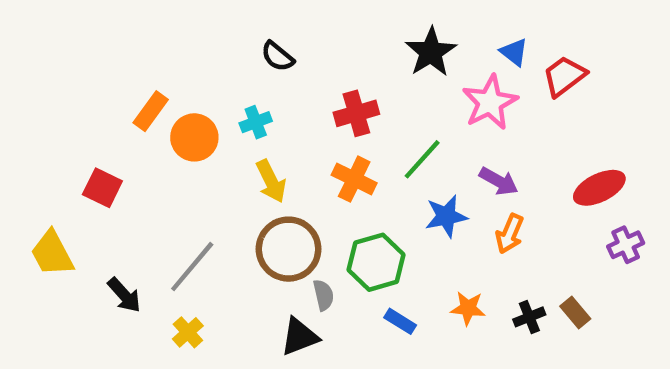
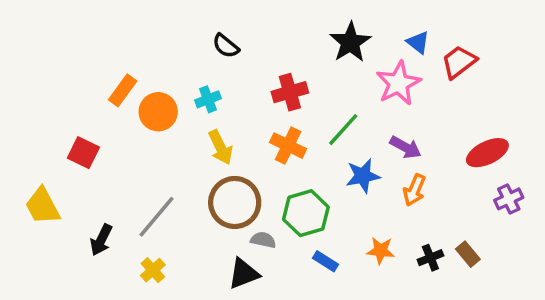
black arrow: (124, 295) -> (101, 240), turned 68
gray semicircle: (324, 295) -> (263, 240), turned -65

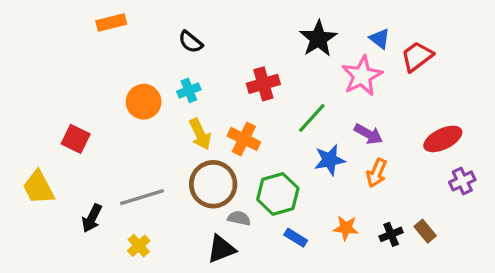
black semicircle: (226, 46) -> (190, 42), moved
orange rectangle: (123, 90) -> (111, 22), moved, turned 40
orange cross: (288, 146) -> (244, 139), moved
gray line: (156, 217) -> (142, 197), turned 33

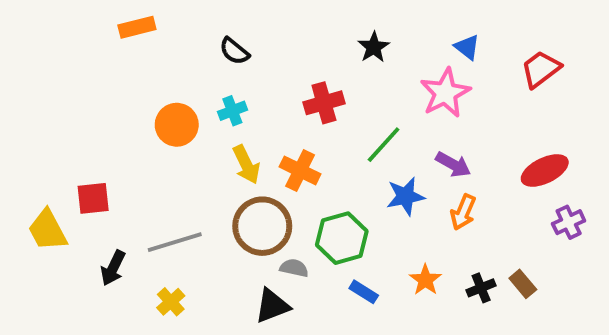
black star: (318, 39) -> (374, 47), moved, size x0.7
red trapezoid: (417, 56) -> (541, 69), moved
red square: (76, 139) -> (93, 198), moved, turned -32
orange star: (346, 228) -> (425, 280), turned 30

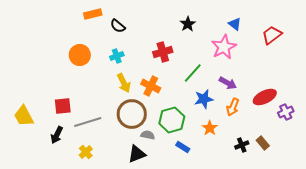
orange rectangle: (137, 27) -> (93, 14), moved
orange circle: (177, 125) -> (80, 55), moved
red ellipse: (545, 170) -> (265, 97), moved
red square: (93, 198) -> (63, 106), moved
orange star: (425, 280) -> (210, 128), moved

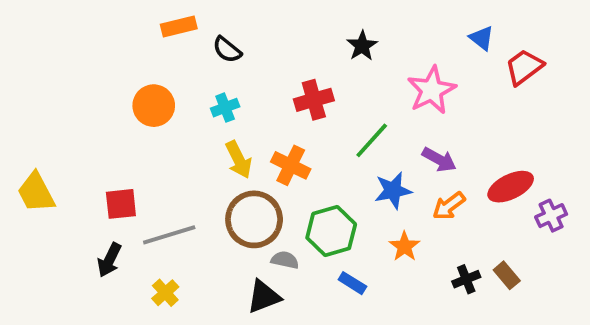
blue triangle: (235, 24) -> (482, 38), moved
orange arrow: (233, 107) -> (449, 206), turned 30
yellow trapezoid: (24, 116) -> (36, 192), moved

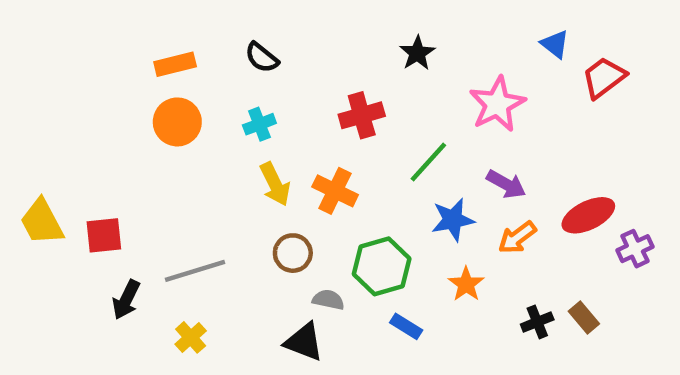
orange rectangle: (179, 26) -> (175, 64), moved
red square: (121, 204) -> (104, 235), moved
brown circle: (254, 219) -> (293, 253), size x0.6
black triangle: (264, 297) -> (304, 342), turned 42

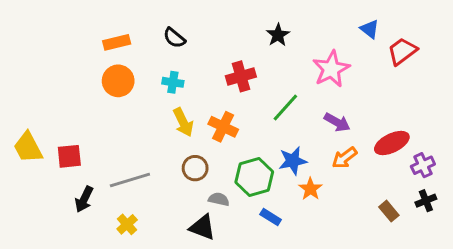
cyan cross: (259, 124) -> (173, 82), turned 30
blue star: (453, 220) -> (293, 161), moved
black cross: (537, 322) -> (426, 201), moved

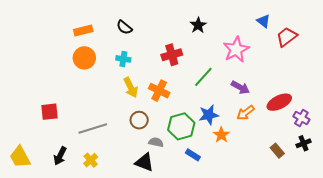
yellow trapezoid: (28, 147) -> (20, 157), moved
purple cross: (423, 165) -> (301, 118), turned -35
black arrow: (84, 199) -> (60, 156), moved

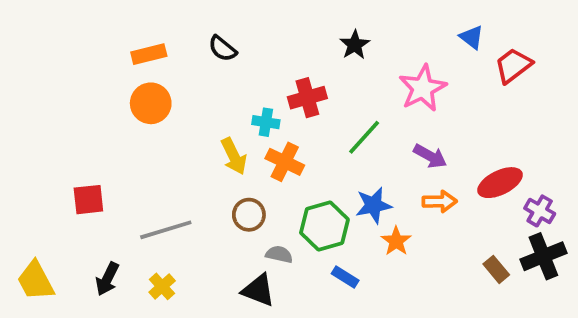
cyan cross: (123, 59) -> (266, 122), moved
orange arrow: (246, 113) -> (440, 201), turned -144
black cross: (304, 143) -> (543, 256), size x1.6

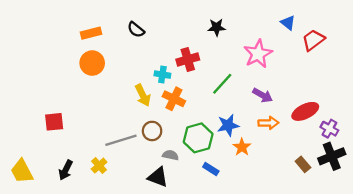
black star: (355, 45) -> (217, 27), turned 30
gray line: (166, 230) -> (121, 140), moved
yellow cross: (162, 286) -> (99, 166), moved

